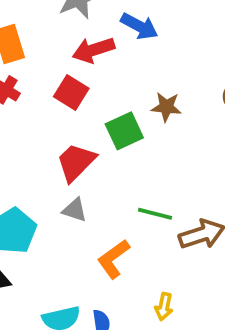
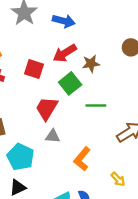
red arrow: (93, 50) -> (65, 53), moved
green line: (155, 214) -> (96, 106), moved
yellow arrow: (164, 307) -> (118, 179), turned -42

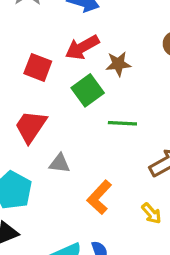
red trapezoid: (47, 108) -> (31, 127), moved
yellow arrow: (118, 179) -> (151, 213), moved

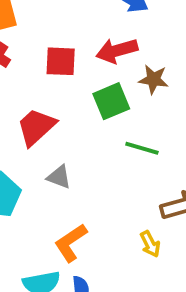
red square: (38, 67) -> (61, 61), turned -32
orange L-shape: (99, 197) -> (71, 243), moved
yellow arrow: (151, 213) -> (150, 244), moved

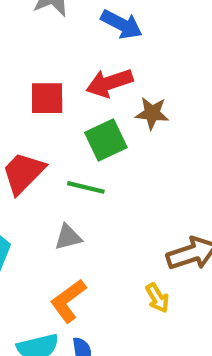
green line: (142, 148) -> (86, 187), moved
gray triangle: (59, 177) -> (68, 237), moved, turned -32

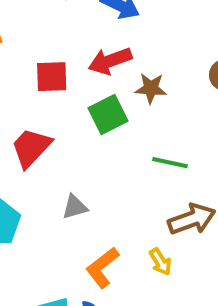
green line: (86, 187) -> (170, 163), moved
orange L-shape: (68, 301) -> (102, 268), moved

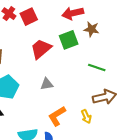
red square: (52, 77) -> (29, 17), moved, turned -30
red trapezoid: (31, 148) -> (41, 49), moved

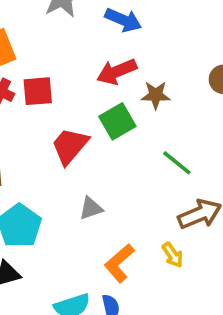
red square: (29, 17) -> (38, 91), turned 30
green line: (97, 67) -> (177, 163), turned 30

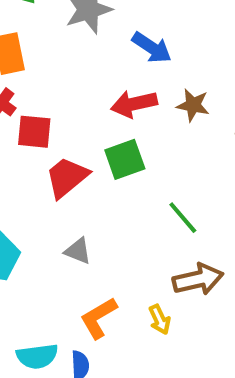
red square: (38, 91) -> (34, 132), moved
brown star: (156, 95) -> (193, 105), moved
gray triangle: (91, 208) -> (78, 251), turned 30

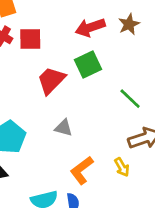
brown star: (193, 105) -> (129, 24), turned -30
red square: (34, 132) -> (30, 39), moved

